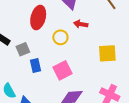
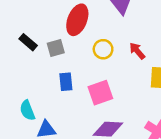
red arrow: (81, 24) -> (137, 51), moved, turned 32
gray square: (23, 49) -> (56, 48), moved

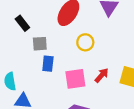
gray square: (56, 48) -> (40, 44), moved
red arrow: (137, 51) -> (102, 75), moved, turned 70

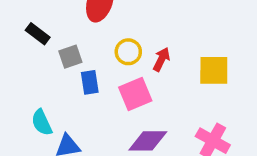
yellow circle: (85, 42) -> (128, 52), moved
red arrow: (102, 75) -> (161, 59), moved

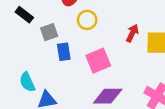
yellow circle: (128, 52) -> (87, 20), moved
red arrow: (161, 59) -> (132, 33), moved

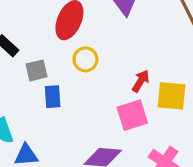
pink square: (98, 61) -> (132, 115), moved

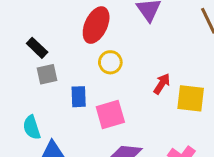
gray square: (36, 70) -> (47, 74), moved
pink square: (132, 115) -> (110, 114), moved

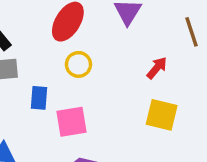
red arrow: (162, 84) -> (157, 68), moved

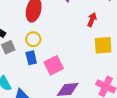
yellow circle: (78, 64) -> (33, 39), moved

